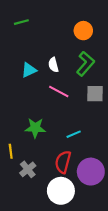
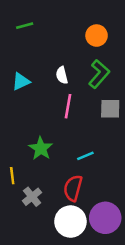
cyan triangle: (29, 70) -> (21, 81), moved
pink line: (59, 91) -> (68, 106), turned 72
green star: (35, 128) -> (41, 148), turned 30
purple circle: (91, 172) -> (105, 218), moved

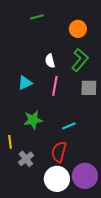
green line: (25, 26) -> (37, 17), moved
cyan triangle: (21, 81) -> (25, 83), moved
green star: (41, 148) -> (33, 120), turned 30

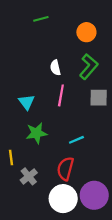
cyan triangle: (25, 83) -> (27, 102), moved, turned -42

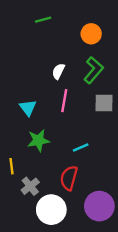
white semicircle: (55, 68) -> (58, 71), turned 40
white circle: (63, 199) -> (51, 210), moved

